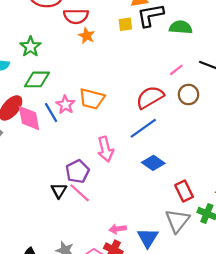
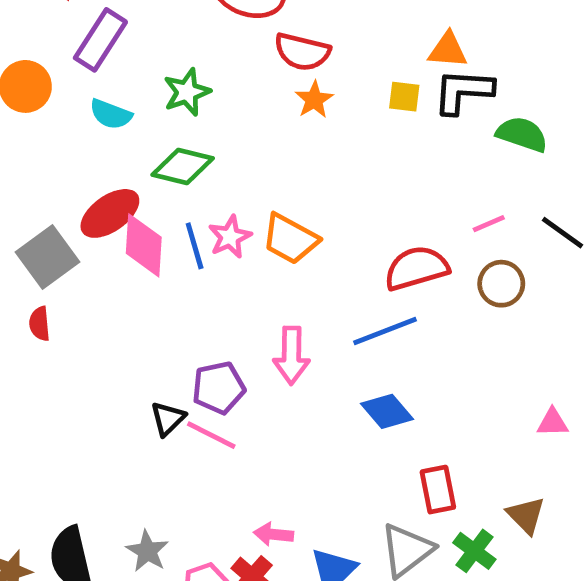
pink line: (80, 193) -> (211, 435), turned -30

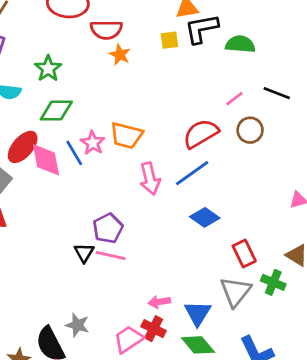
pink arrow: (291, 355) -> (150, 179), moved
gray star: (147, 551) -> (77, 325), moved

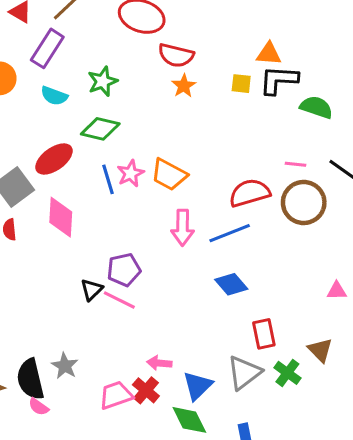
pink line: (235, 99) -> (295, 164), turned 30
brown circle: (250, 130) -> (304, 202), size x1.5
pink diamond: (46, 160) -> (61, 217), moved

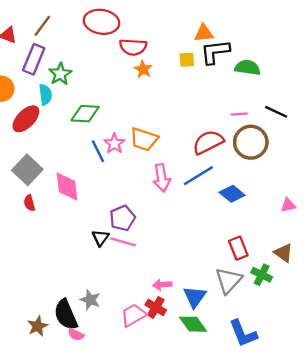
green star: (103, 81) -> (60, 74), moved
cyan semicircle: (54, 96) -> (45, 95), turned -108
red ellipse: (54, 159) -> (26, 119), moved
blue diamond: (231, 284) -> (232, 194), moved

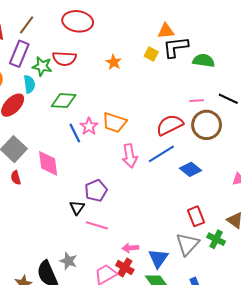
red semicircle: (133, 47) -> (64, 59), moved
yellow square: (187, 60) -> (151, 54), turned 32
green star: (60, 74) -> (42, 66), turned -30
pink line: (123, 242) -> (97, 225), moved

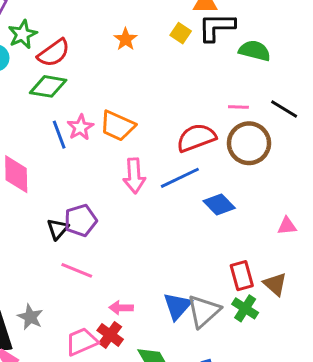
red semicircle: (64, 59) -> (54, 53), moved, turned -45
green star: (42, 66) -> (23, 34), turned 30
black triangle: (77, 208) -> (58, 229), moved
red rectangle: (196, 216) -> (242, 276), moved
blue triangle: (158, 258) -> (177, 306), moved

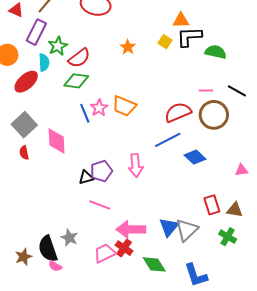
pink arrow: (134, 176) -> (136, 166), moved
black triangle: (58, 229) -> (86, 177), turned 35
brown triangle: (275, 284) -> (235, 210), turned -30
pink arrow: (121, 308) -> (131, 229), size x1.8
green cross: (245, 308) -> (228, 237), moved

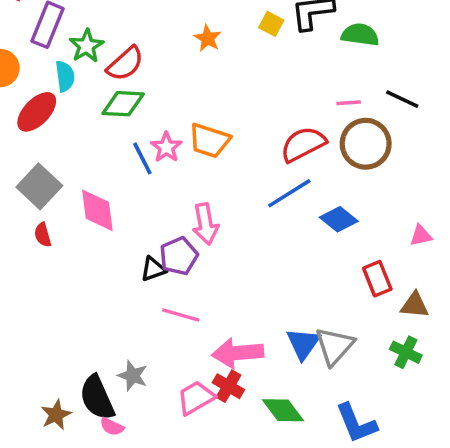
pink arrow: (136, 166) -> (205, 224), moved
red rectangle: (212, 205) -> (377, 279), moved

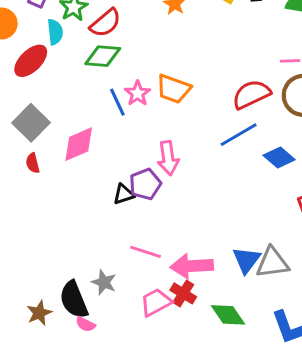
pink diamond: (97, 210) -> (79, 144), turned 72
pink line: (181, 315) -> (146, 252), moved
gray triangle: (335, 346) -> (272, 263), turned 39

